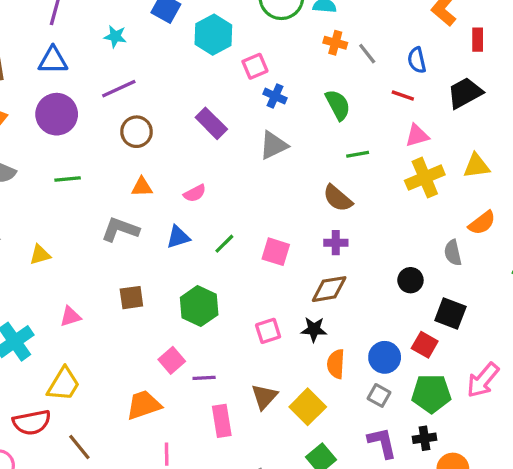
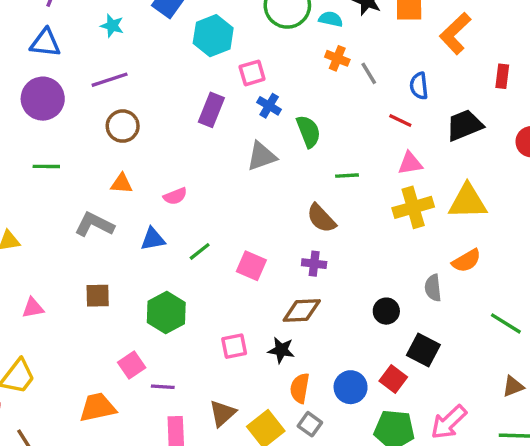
red rectangle: (478, 40) -> (502, 76), moved
green semicircle: (338, 105) -> (308, 131), moved
purple rectangle: (211, 123) -> (211, 110), moved, turned 60
yellow triangle: (476, 166) -> (468, 202), size x1.4
gray square: (379, 395) -> (310, 424), moved

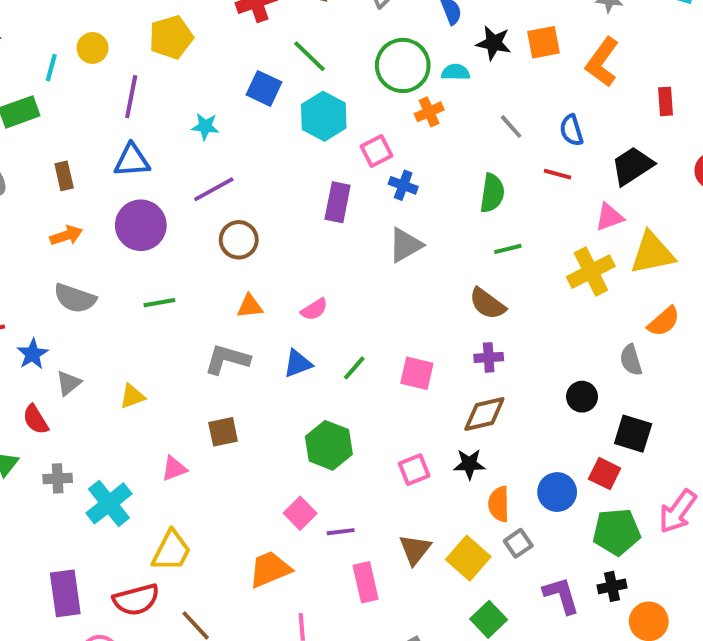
orange cross: (337, 58) -> (429, 112), moved, turned -35
green semicircle: (308, 131) -> (492, 193), moved, turned 40
pink triangle: (410, 163) -> (609, 217), moved
brown square: (98, 296) -> (223, 432), moved
gray square: (310, 424) -> (518, 543), turned 30

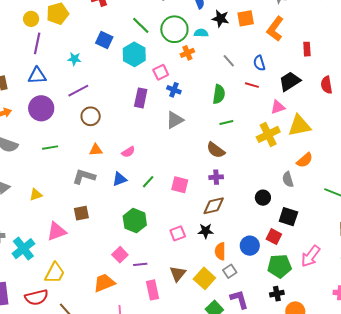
yellow circle: (93, 48) -> (31, 19), moved
green line: (310, 56) -> (141, 25), moved
pink triangle: (174, 469) -> (57, 231), size x1.5
purple L-shape: (561, 595) -> (239, 299), moved

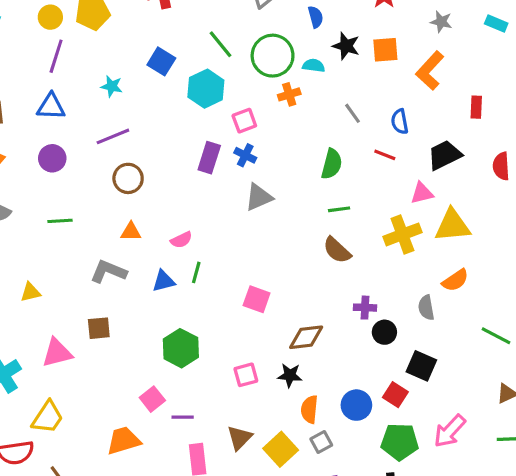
blue cross: (174, 90) -> (245, 155), moved
purple circle: (41, 108) -> (52, 158), size x0.7
brown semicircle: (216, 150) -> (337, 250), moved
purple cross: (216, 177) -> (365, 308), moved
green line: (148, 182) -> (196, 272), moved, turned -32

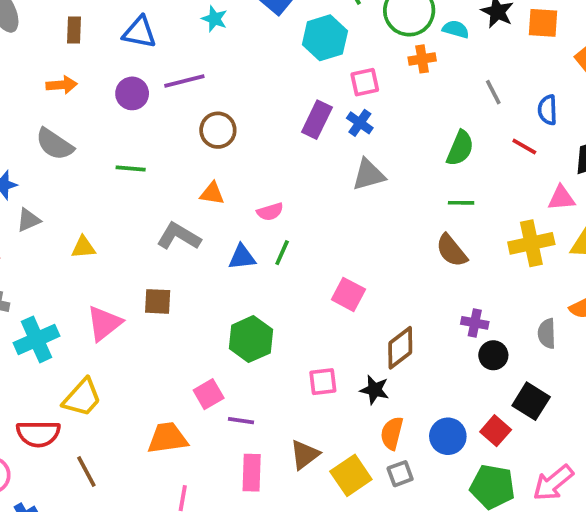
purple line: (113, 136) -> (184, 81), moved
brown diamond: (306, 337) -> (400, 348), turned -39
pink triangle: (57, 353) -> (104, 323), turned -32

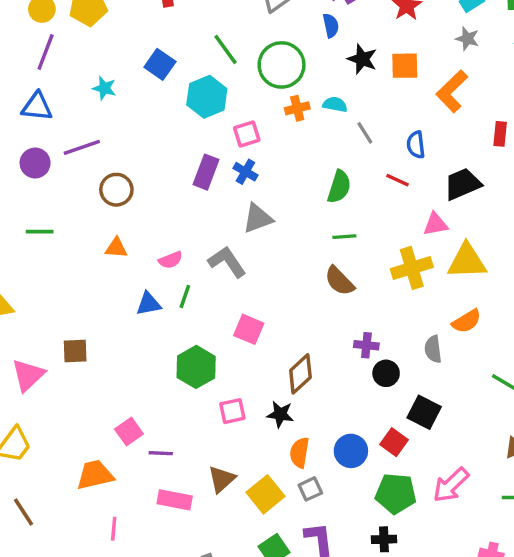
cyan semicircle: (456, 29) -> (335, 104), moved
gray L-shape: (179, 236) -> (227, 262), moved, turned 30
green hexagon: (251, 339) -> (196, 367), moved
pink rectangle: (252, 473) -> (175, 500), turned -76

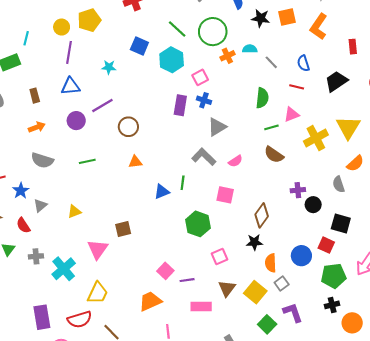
pink triangle: (436, 224) -> (292, 114), moved
pink semicircle: (171, 260) -> (235, 161), moved
yellow triangle: (467, 261) -> (348, 127), turned -45
pink square: (232, 411) -> (219, 257), moved

